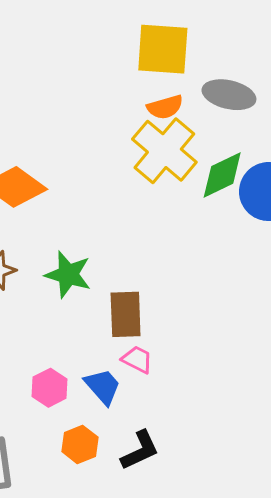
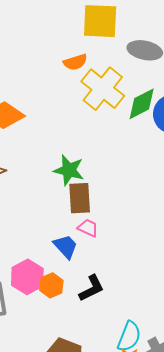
orange semicircle: (165, 107) -> (75, 62), moved
green star: (68, 275) -> (69, 170), moved
pink hexagon: (49, 388) -> (27, 277), moved, size x1.4

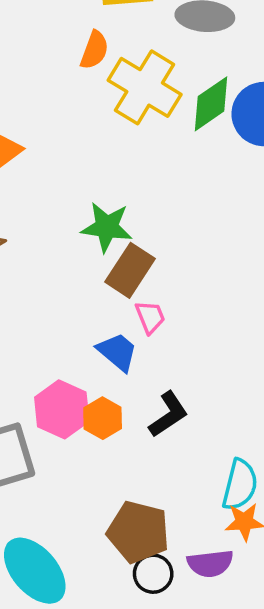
orange semicircle: (75, 62) -> (94, 50), turned -45
brown rectangle: (80, 198) -> (130, 270), turned 44
pink trapezoid: (88, 228) -> (150, 317), turned 50

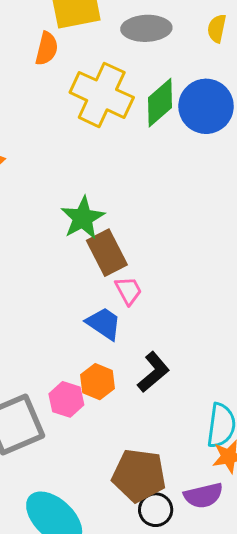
orange semicircle: (94, 50) -> (47, 49), moved
green star: (107, 227) -> (83, 218), turned -30
brown rectangle: (130, 270) -> (107, 253), turned -54
pink hexagon: (62, 409) -> (66, 399), moved, size x0.7

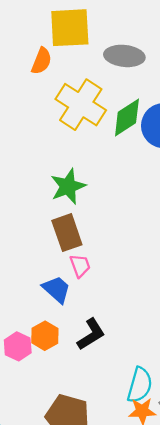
green star: (83, 218) -> (68, 186), moved

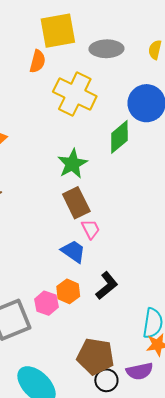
green diamond: (127, 117) -> (119, 137), moved

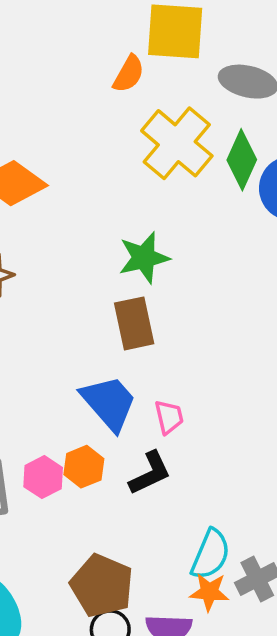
green diamond: (119, 137) -> (242, 160), moved, turned -40
pink trapezoid: (91, 229) -> (169, 417), moved
blue trapezoid: (73, 251) -> (109, 403), size x1.4

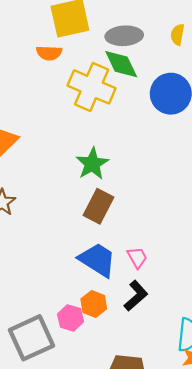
orange semicircle: (129, 74) -> (49, 53), turned 80
green diamond: (242, 160) -> (121, 64), moved, turned -33
brown rectangle: (134, 323) -> (98, 206), turned 56

